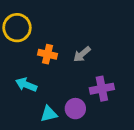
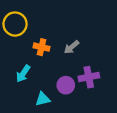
cyan arrow: (26, 85) -> (23, 74), turned -78
purple circle: (75, 109) -> (66, 85), moved

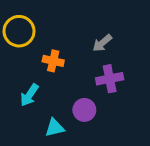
gray arrow: (72, 47) -> (102, 43), moved
purple cross: (89, 77) -> (110, 79), moved

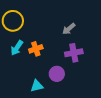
orange cross: (53, 61) -> (36, 49), moved, turned -32
cyan arrow: (29, 95) -> (17, 48), moved

